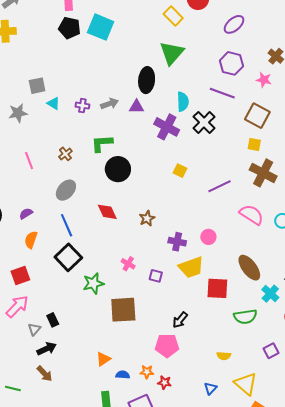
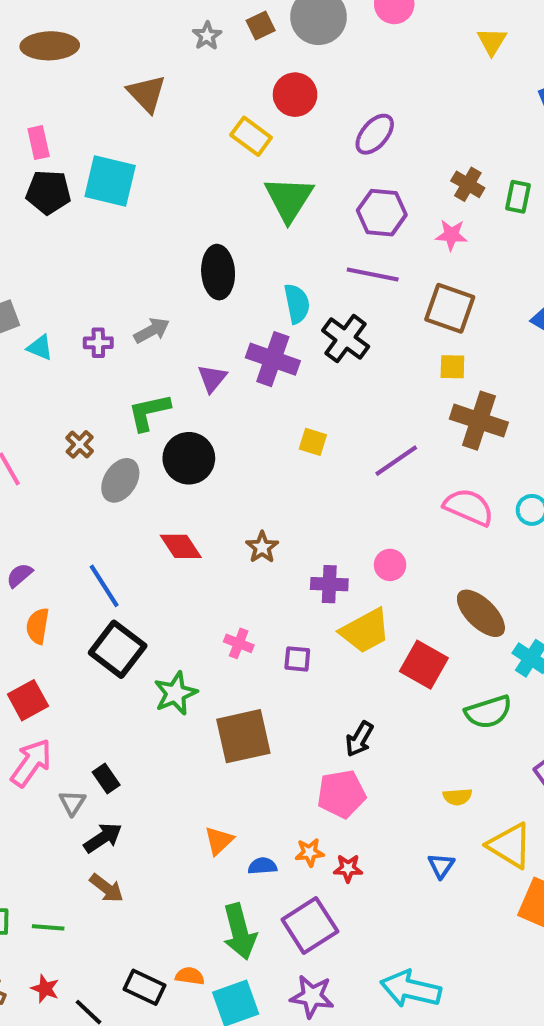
green triangle: (172, 53) -> (289, 199), moved
purple triangle: (136, 107) -> (212, 378), moved, turned -42
gray ellipse: (66, 190) -> (120, 480), moved
red square: (217, 288) -> (424, 665), turned 35

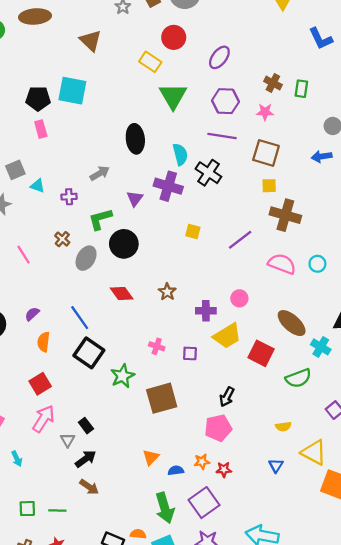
pink rectangle: (39, 143) -> (41, 129), moved
purple cross: (98, 343) -> (69, 197), moved

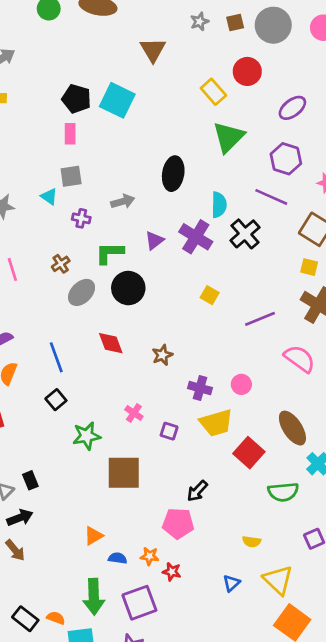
gray square: (15, 170) -> (71, 176), moved
black square: (89, 353) -> (56, 400), size x0.6

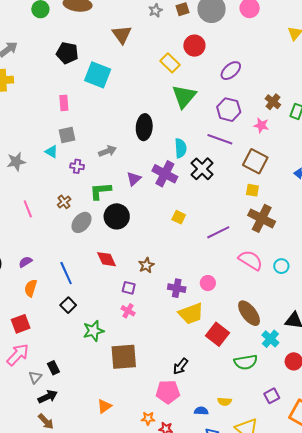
black pentagon: (76, 99) -> (67, 53), moved
purple square: (169, 431) -> (129, 288), moved
blue semicircle: (118, 558) -> (201, 411), moved

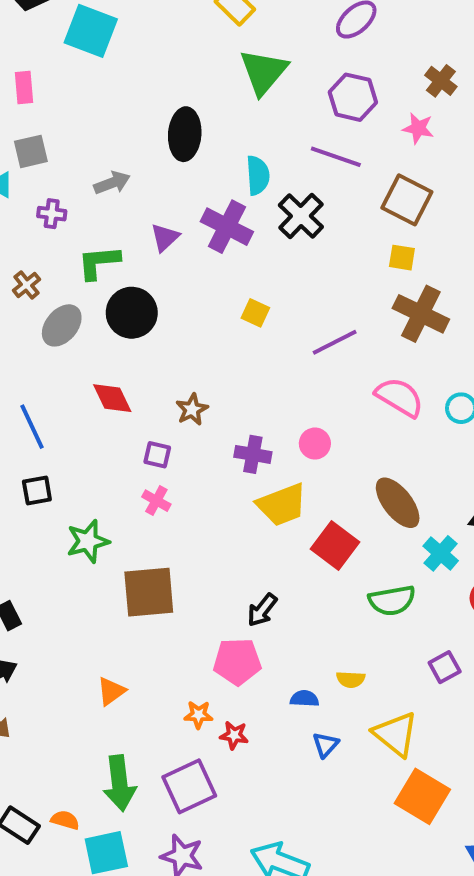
black square: (68, 305) -> (37, 491), turned 35

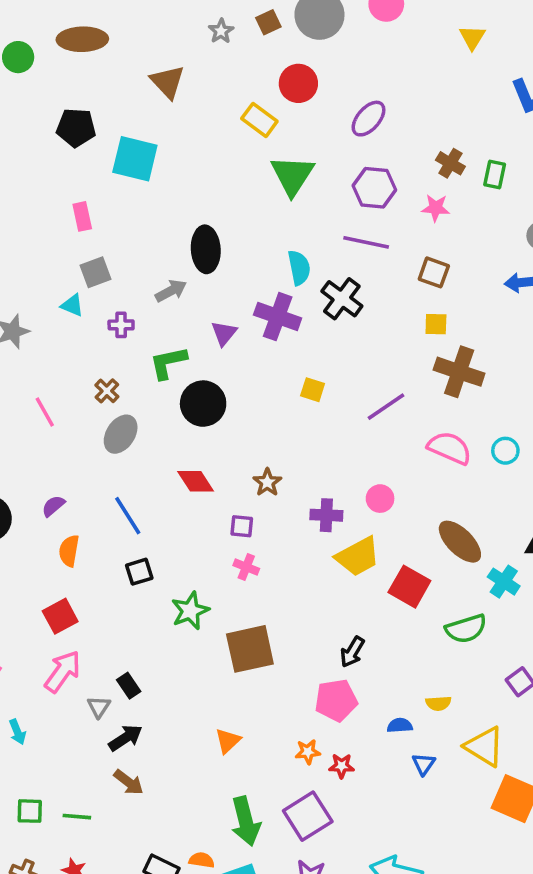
black ellipse: (185, 134) -> (206, 249), moved
brown square: (407, 200) -> (434, 272), size x0.7
gray ellipse: (62, 325) -> (121, 434), moved

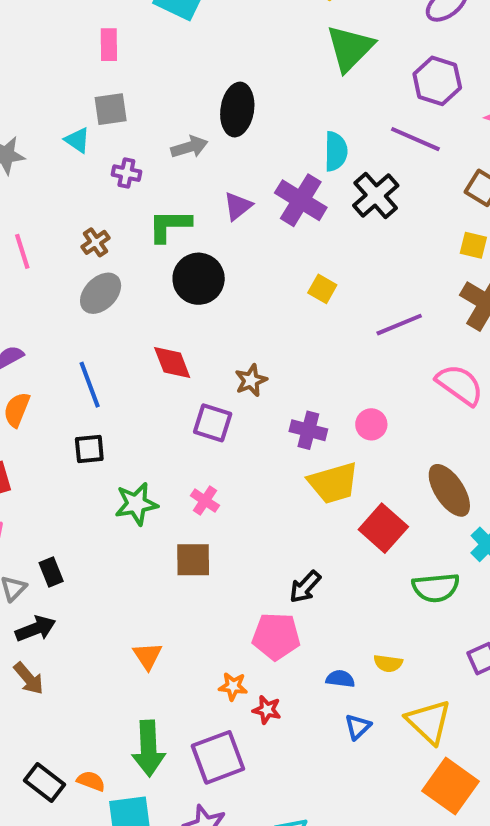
purple square: (242, 526) -> (213, 423), size x1.4
pink cross: (246, 567) -> (205, 501), moved
brown square: (250, 649) -> (193, 560), size x0.7
orange triangle: (228, 741) -> (147, 656), turned -32

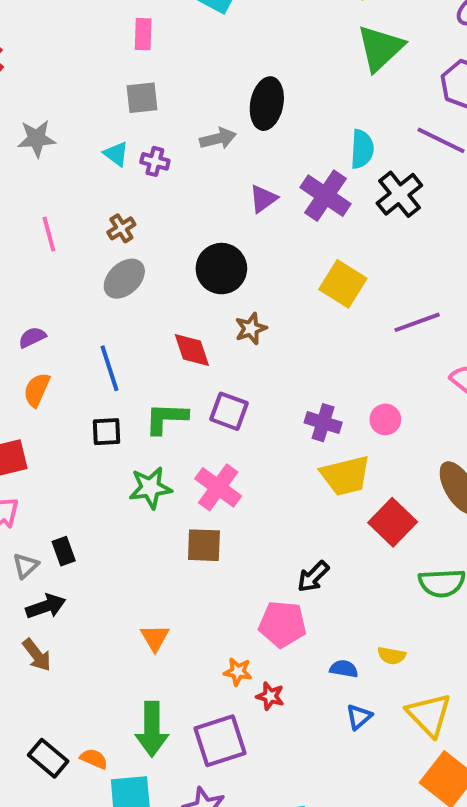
cyan triangle: (77, 140) -> (116, 154), moved
green L-shape: (170, 226) -> (166, 418), moved
yellow square: (322, 289) -> (343, 284), size x1.6
brown star: (251, 380) -> (251, 329), moved
pink cross: (205, 501) -> (218, 487), size x1.6

